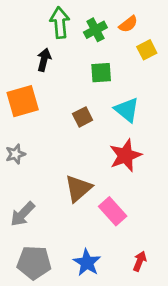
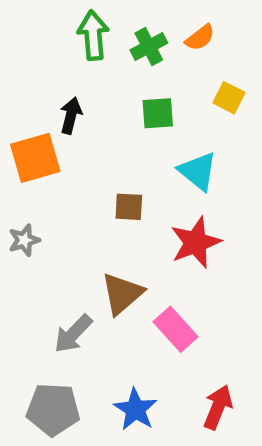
yellow square: (147, 50) -> (229, 98), moved, turned -36
black arrow: (44, 60) -> (71, 116), moved
brown square: (83, 117) -> (129, 207), moved, turned 30
gray arrow: (23, 214) -> (73, 334), moved
red arrow: (140, 261) -> (218, 407), size x1.4

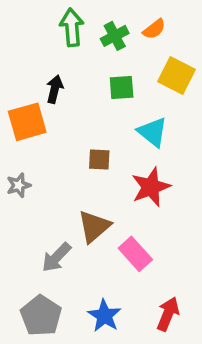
yellow square: (229, 98) -> (177, 75), size x1.5
gray pentagon: (53, 409) -> (41, 316), turned 30

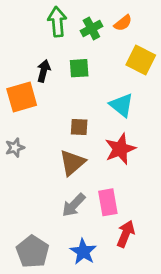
green square: (122, 87) -> (79, 68), moved
brown triangle: (94, 226) -> (72, 163), moved
pink rectangle: (135, 254) -> (108, 202), turned 32
gray arrow: (56, 257) -> (74, 205), moved
red arrow: (168, 314) -> (126, 234), moved

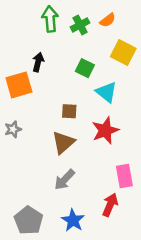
green square: (79, 68) -> (85, 68), moved, turned 30
pink rectangle: (108, 202) -> (124, 176), moved

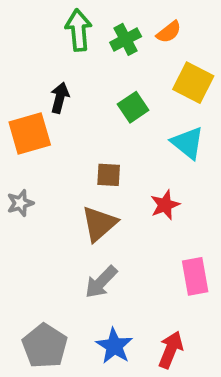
green square: (85, 68) -> (133, 107), turned 30
cyan triangle: (106, 92) -> (188, 143), moved
red star: (105, 130) -> (165, 205), size x0.7
red arrow: (110, 205) -> (171, 350), moved

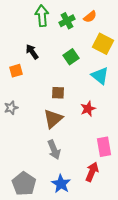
black arrow: (60, 98) -> (32, 52), turned -49
orange square: (30, 133) -> (16, 71), size x0.6
gray arrow: (101, 282) -> (54, 150), turned -66
red arrow: (171, 350) -> (92, 172), moved

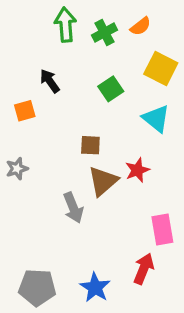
brown triangle: (53, 119) -> (103, 181), moved
gray arrow: (54, 150) -> (73, 208), moved
gray pentagon: (24, 184) -> (37, 287), turned -30

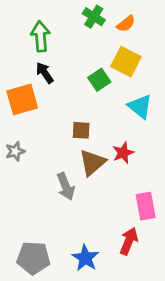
green arrow: (65, 25) -> (40, 36), moved
green cross: (105, 33) -> (94, 17), moved, turned -30
yellow square: (161, 68) -> (126, 62), moved
orange square: (25, 111) -> (22, 99), size x1.6

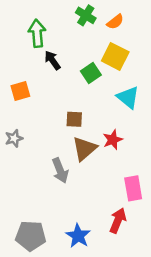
black arrow: (45, 73) -> (52, 60), moved
orange square: (22, 99) -> (20, 91), size x0.7

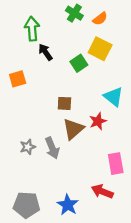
cyan triangle: (128, 97) -> (113, 97), moved
gray star: (14, 138) -> (28, 147), moved
red arrow: (118, 220) -> (102, 191), turned -90

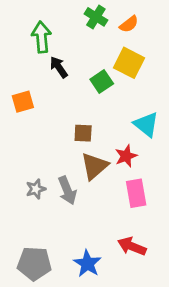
pink rectangle: (116, 164) -> (136, 193), moved

